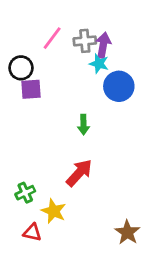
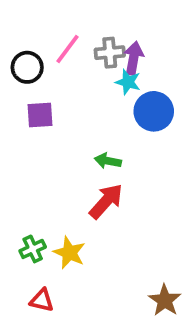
black circle: (21, 68) -> (27, 67), moved
green arrow: (83, 125) -> (108, 161), turned 102
red arrow: (79, 173) -> (106, 201), moved
yellow star: (54, 211) -> (69, 253), moved

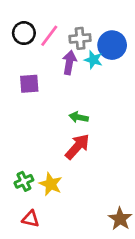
purple arrow: (134, 58) -> (69, 62), moved
black circle: (27, 67) -> (24, 33), moved
blue circle: (154, 111) -> (112, 45), moved

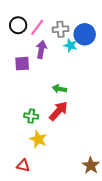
purple arrow: (69, 62) -> (41, 49), moved
green cross: (24, 181) -> (31, 116), moved, turned 32

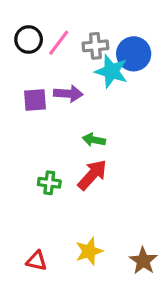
cyan star: (71, 45) -> (111, 71), size x1.5
purple arrow: (41, 49) -> (68, 94), moved, turned 84
yellow star: (38, 139) -> (89, 251), moved, turned 30

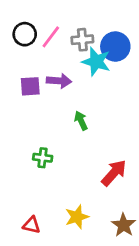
green arrow: (94, 140) -> (81, 121), turned 54
red arrow: (92, 175) -> (114, 173), moved

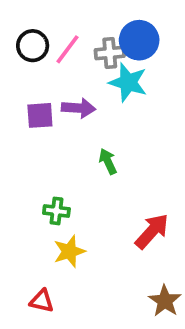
blue circle: (115, 47) -> (139, 40), moved
yellow star: (77, 217) -> (69, 251), moved

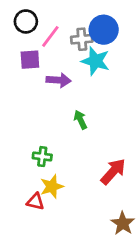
black circle: (33, 46) -> (26, 21), moved
purple square: (40, 115) -> (30, 60), moved
red triangle: (42, 301) -> (35, 202), moved

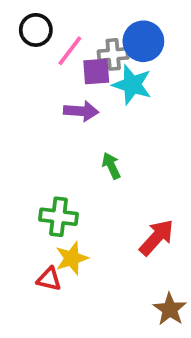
purple square: (30, 60) -> (96, 71), moved
green cross: (42, 157) -> (58, 217), size x1.4

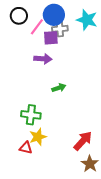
blue circle: (143, 41) -> (54, 15), moved
cyan star: (132, 85) -> (87, 20), moved
green arrow: (111, 166) -> (59, 88), turned 96
red arrow: (157, 237) -> (83, 141), moved

